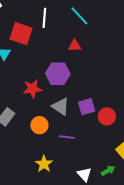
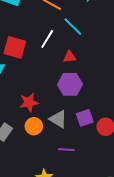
white line: (44, 18) -> (47, 39), moved, turned 30
purple hexagon: (58, 74) -> (70, 84), moved
orange circle: (39, 125) -> (34, 126), moved

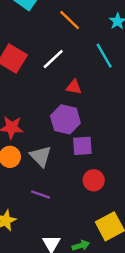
cyan line: (73, 27) -> (104, 56), moved
purple square: (85, 118) -> (82, 146), moved

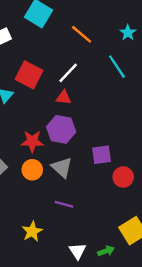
red triangle: (74, 87) -> (64, 98), moved
purple hexagon: (65, 119) -> (61, 129), moved
red circle: (94, 180) -> (123, 177), moved

